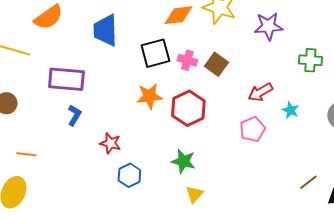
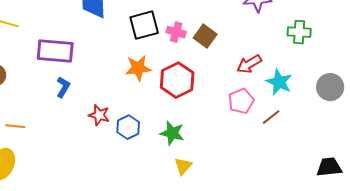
cyan star: (290, 110) -> (279, 82), size x1.5
blue hexagon: (129, 175) -> (128, 127), moved
brown line: (308, 182) -> (271, 117), moved

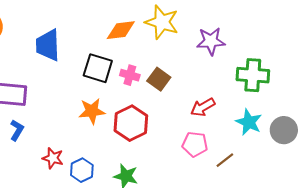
black square: (144, 25) -> (98, 68), turned 32
green cross: (299, 32) -> (253, 75), size x1.4
cyan star: (279, 82) -> (249, 122), moved
pink pentagon: (241, 101) -> (195, 144), turned 30

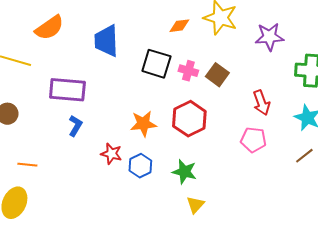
orange diamond: (121, 30) -> (179, 26), size x0.7
red arrow: (203, 107) -> (261, 103), turned -80
orange star: (92, 111) -> (143, 124), moved
brown line: (225, 160) -> (304, 156), moved

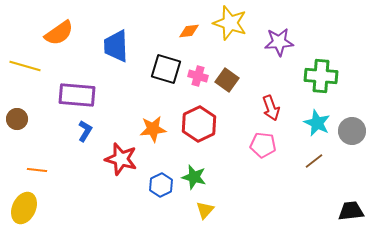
red star: (111, 154) -> (121, 159), size x1.5
blue hexagon: (140, 166) -> (161, 185), moved

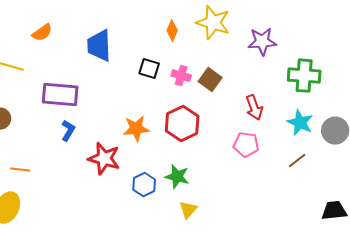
orange diamond: (189, 31) -> (172, 31), turned -60
orange semicircle: (59, 33) -> (42, 33), size x0.7
black square: (166, 69) -> (149, 69), size x0.7

